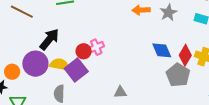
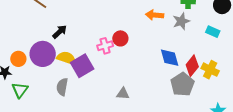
black arrow: (49, 39) -> (60, 32), size x0.7
red circle: (84, 51) -> (120, 38), moved

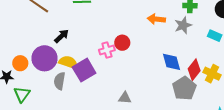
gray semicircle: (62, 87) -> (60, 81), moved

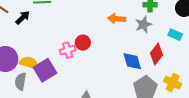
black arrow: (61, 36) -> (23, 18), moved
red diamond: (194, 70) -> (156, 54), moved
yellow cross: (212, 74) -> (173, 83), moved

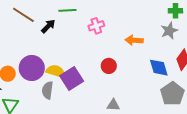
orange arrow: (117, 19) -> (134, 40), moved
red circle: (83, 43) -> (109, 66), moved
pink cross: (68, 50) -> (96, 26), moved

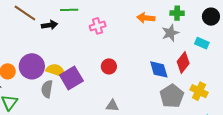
black arrow: (48, 26) -> (50, 25), turned 35
orange arrow: (134, 40) -> (146, 18), moved

